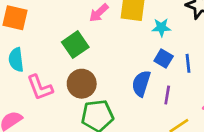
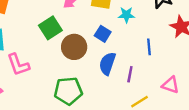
blue square: (164, 59) -> (103, 34), moved
brown circle: (82, 84) -> (74, 47), moved

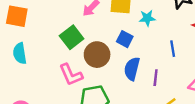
pink L-shape: (18, 65) -> (71, 75), moved

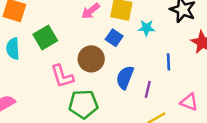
green square: (72, 37) -> (45, 38), moved
blue square: (125, 39) -> (114, 38), moved

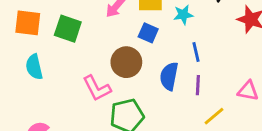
green square: (45, 38) -> (68, 29), moved, turned -30
blue line: (168, 62) -> (196, 52), moved

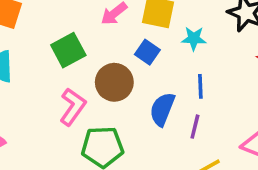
green square: (68, 29) -> (68, 50), moved, turned 32
pink L-shape: (97, 88) -> (73, 107), turned -128

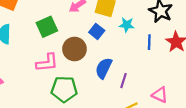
blue line: (200, 86) -> (149, 42), moved
pink L-shape: (73, 107) -> (47, 63), turned 45

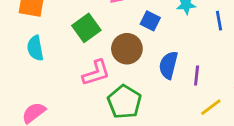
green pentagon: (64, 89) -> (124, 102), turned -30

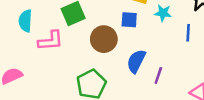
blue square: (150, 21) -> (129, 20), turned -36
pink L-shape: (96, 73) -> (51, 41), moved

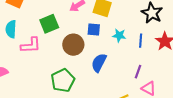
cyan star: (163, 13) -> (119, 35), moved
purple line: (158, 76) -> (138, 72), moved

